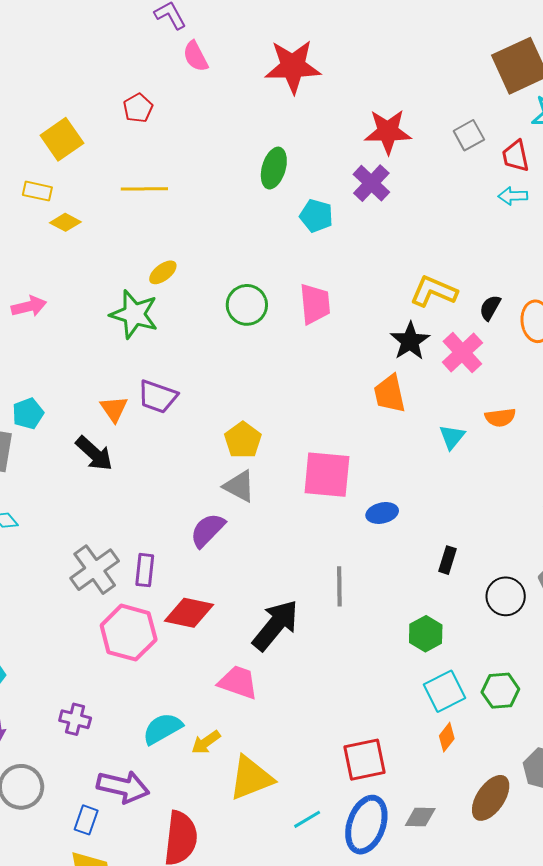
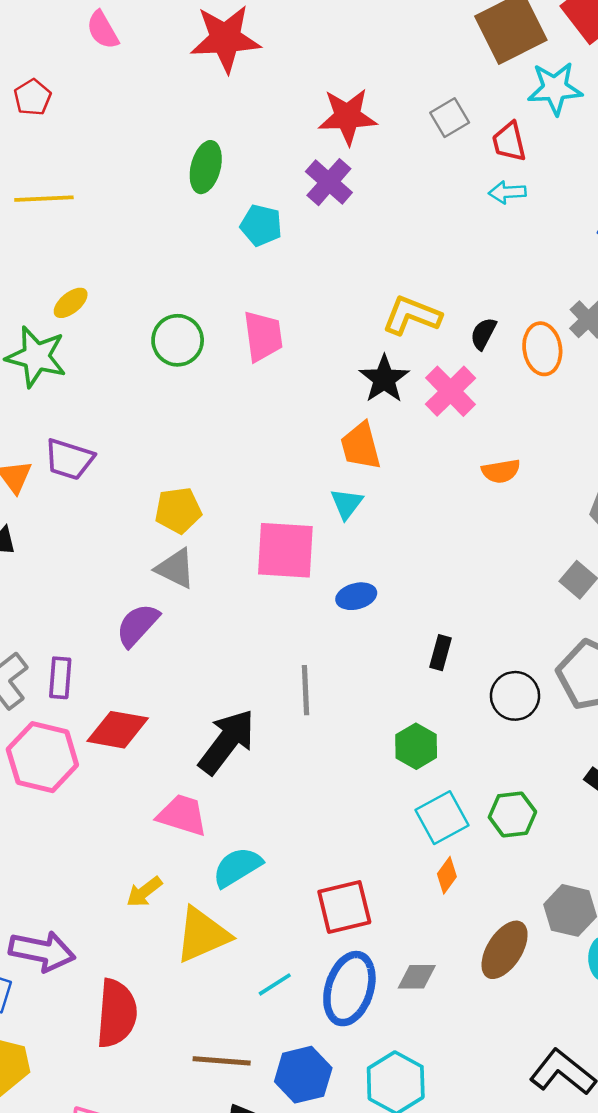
cyan triangle: (452, 437) -> (347, 504), moved
yellow pentagon: (243, 440) -> (178, 510), turned 30
cyan semicircle: (162, 729) -> (237, 867), moved

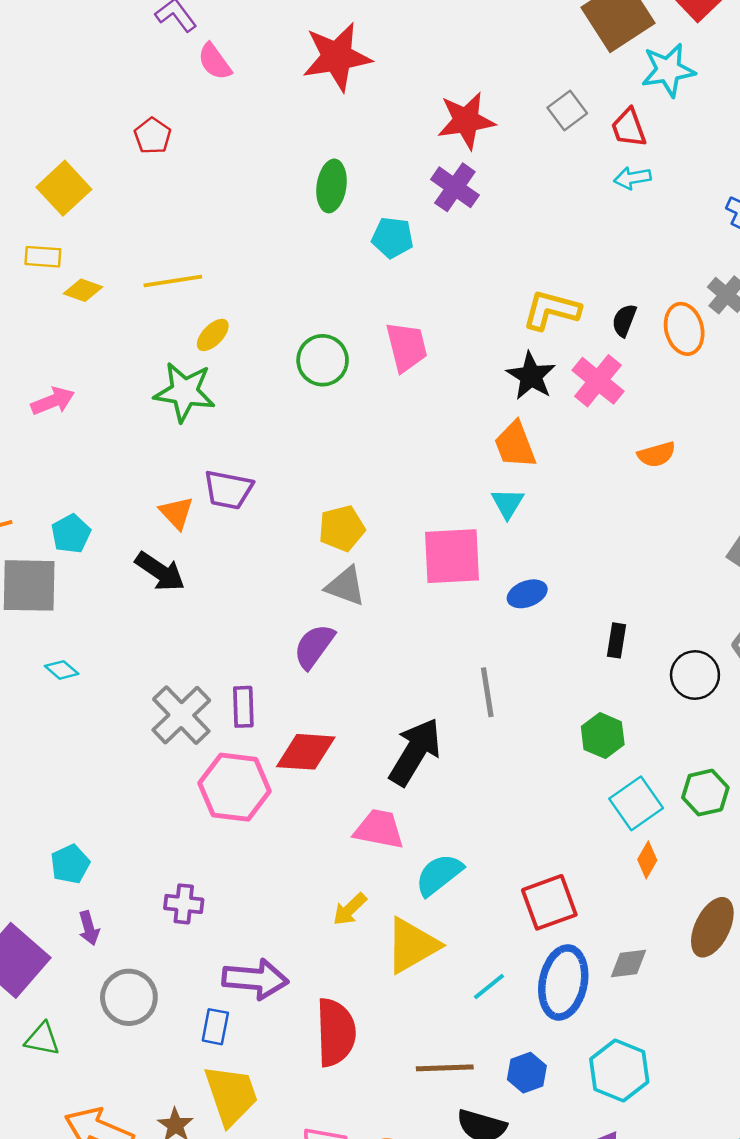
yellow line: (44, 199) -> (173, 281), moved
blue hexagon: (303, 1075) -> (527, 1073), size x0.7

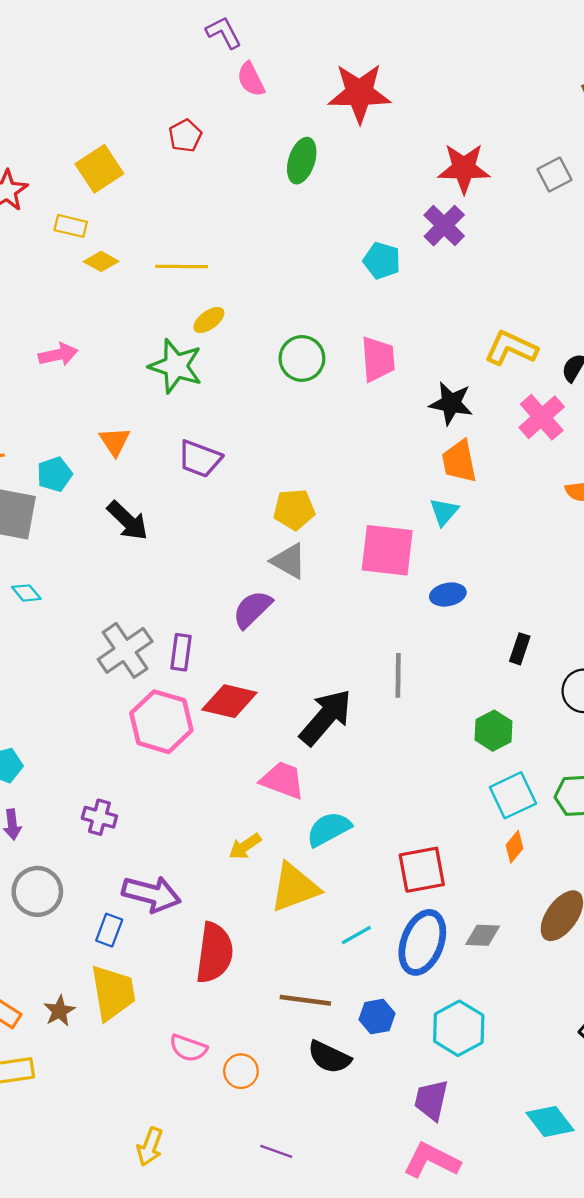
green ellipse: (332, 186) -> (302, 161), moved
black star: (531, 376) -> (451, 403), moved, turned -30
orange triangle: (176, 513) -> (115, 441), moved

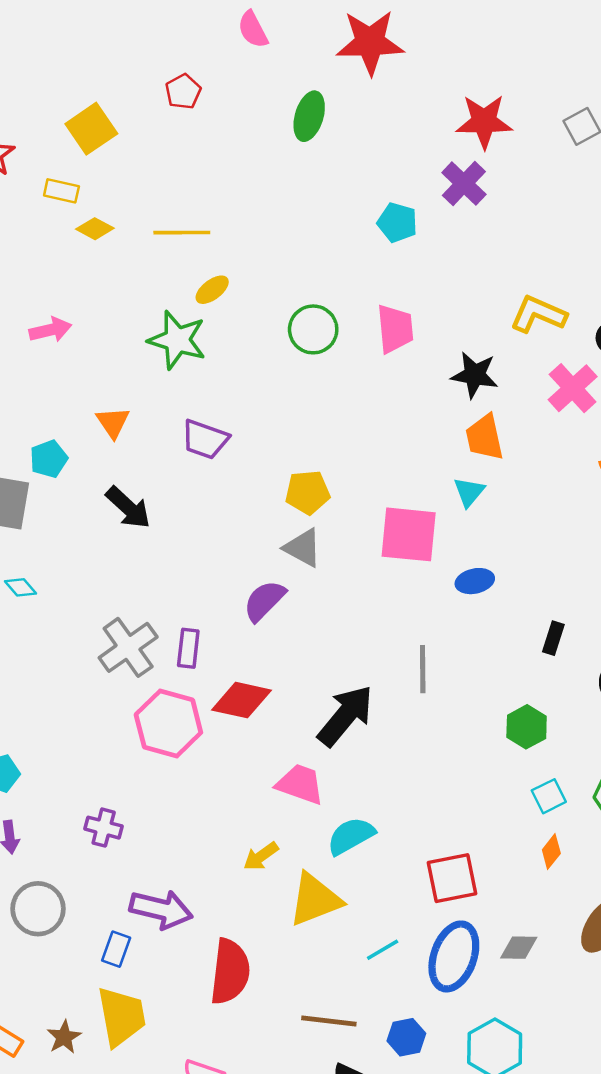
cyan square: (513, 795) -> (549, 796), size x0.7

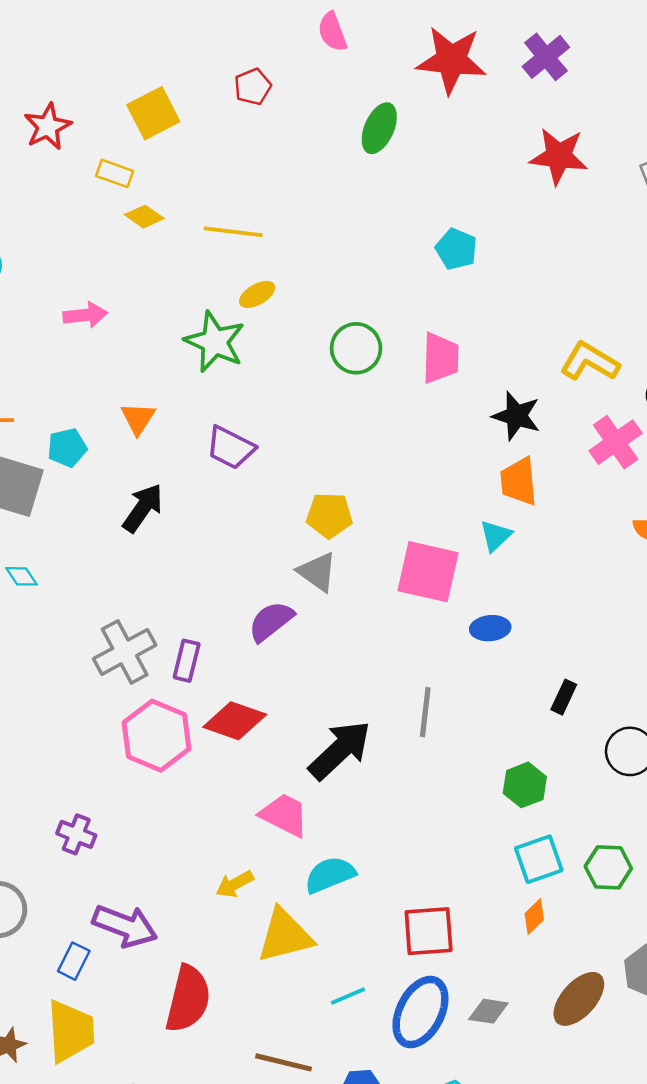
purple cross: (464, 184) -> (546, 57), moved
black arrow: (128, 508) -> (143, 508), turned -105
cyan square: (549, 796) -> (539, 859), size x1.4

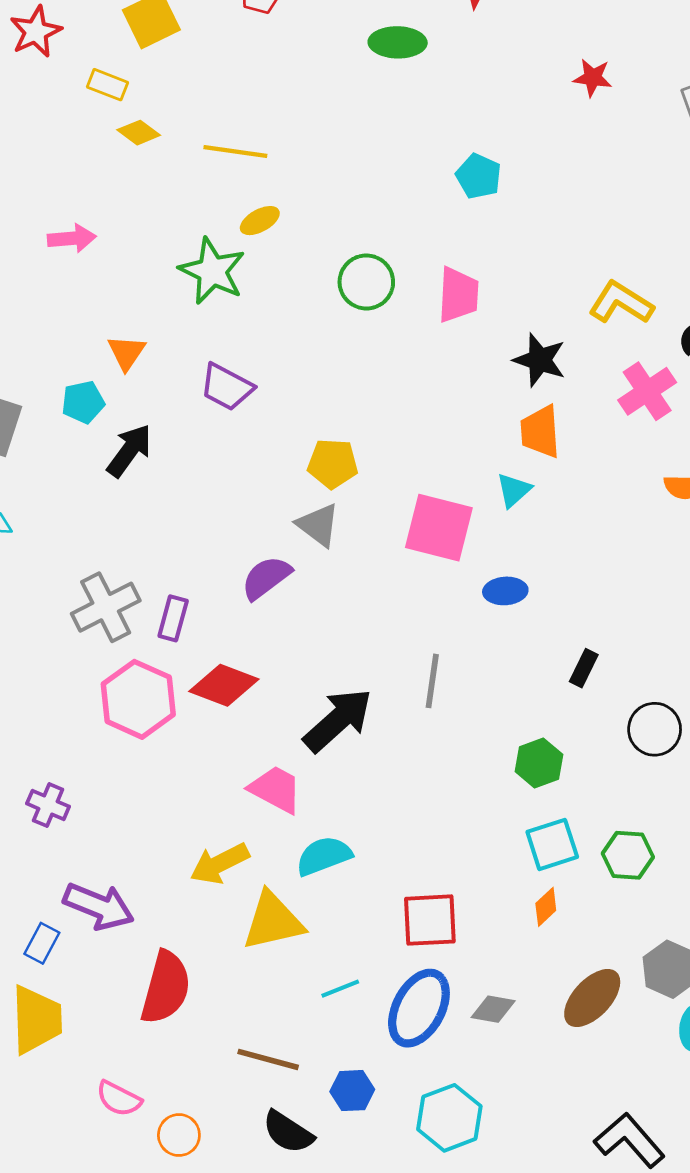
green ellipse: (379, 128) -> (398, 42), turned 66
red star: (559, 156) -> (593, 78), size x0.6
cyan pentagon: (67, 448) -> (83, 402), moved
yellow arrow: (235, 884) -> (220, 864), size x1.4

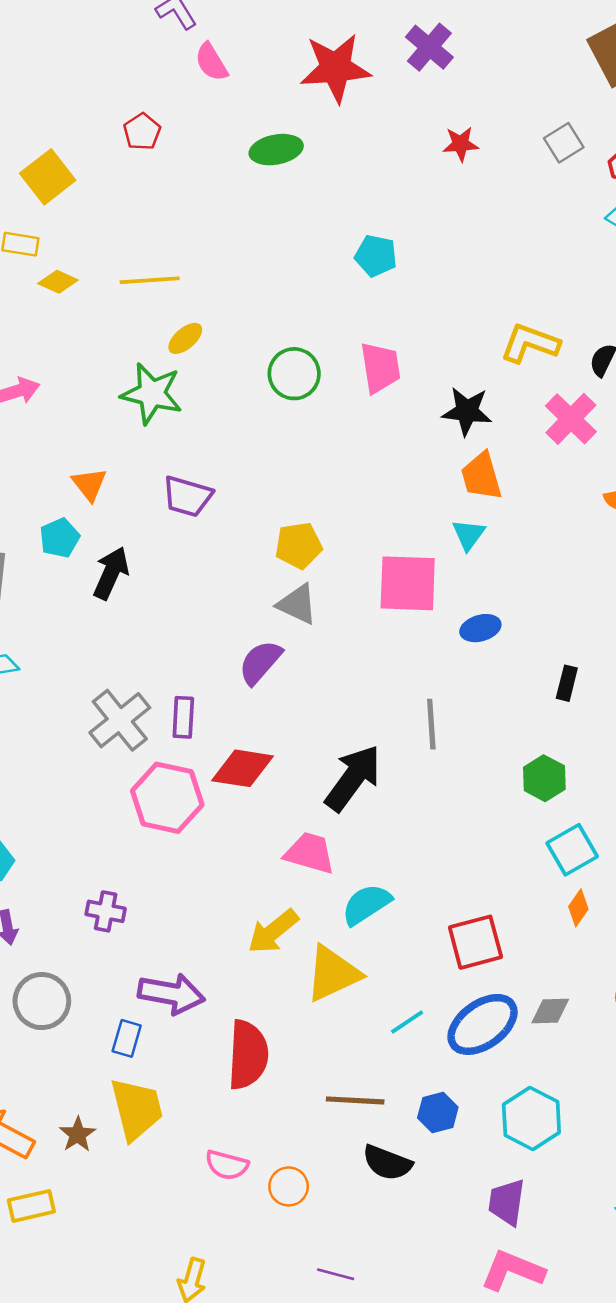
blue ellipse: (419, 1008) -> (483, 1024), turned 38

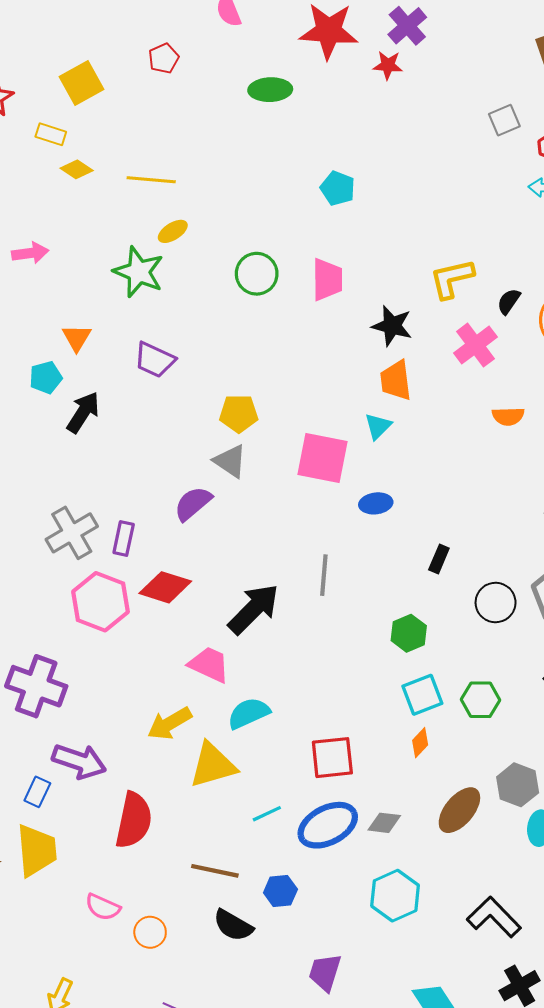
red star: (461, 144) -> (388, 65), moved
yellow L-shape: (530, 343) -> (452, 279), turned -42
purple cross: (106, 911) -> (36, 686), size x1.8
cyan hexagon: (531, 1118) -> (395, 896), moved

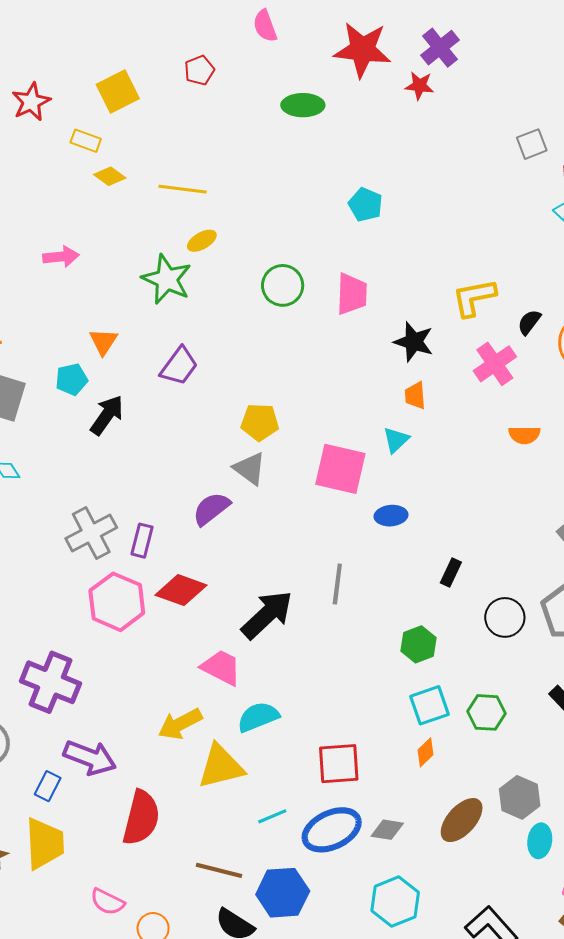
purple trapezoid: (155, 360) -> (179, 366), turned -81
orange trapezoid: (396, 380) -> (415, 395), size x0.7
blue hexagon: (280, 891) -> (283, 893), size x1.6

